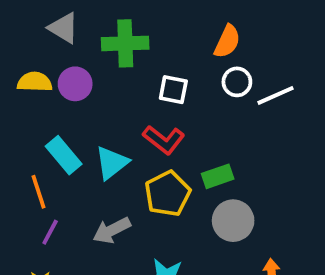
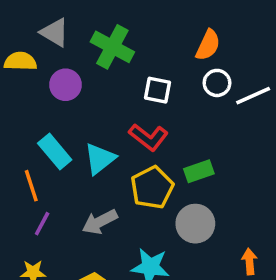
green cross: (125, 43) -> (112, 47), turned 30
yellow semicircle: (35, 82) -> (20, 61), moved
gray circle: (233, 221) -> (195, 224), moved

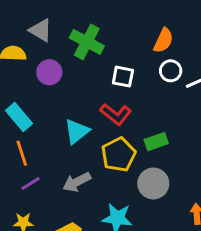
cyan rectangle: (55, 151) -> (19, 117), moved
purple line: (42, 224) -> (30, 183), turned 30

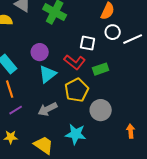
purple circle: (49, 72) -> (40, 52), moved
white square: (123, 77) -> (88, 43), moved
green rectangle: (156, 142) -> (101, 69), moved

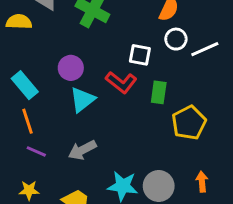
green rectangle: (101, 69) -> (159, 92), turned -63
yellow pentagon: (77, 90) -> (189, 123), moved
purple line: (16, 110) -> (36, 151), turned 56
gray circle: (101, 110) -> (159, 186), moved

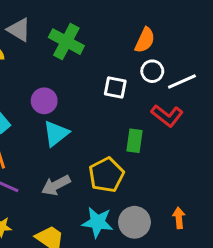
red L-shape: (121, 82) -> (167, 116), moved
green rectangle: (159, 92) -> (134, 141), moved
yellow pentagon: (189, 123) -> (106, 175), moved

